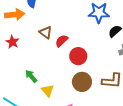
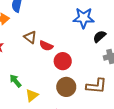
red semicircle: (62, 41) -> (46, 46), turned -112
yellow triangle: (48, 91) -> (32, 95), turned 32

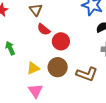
red semicircle: (46, 46) -> (44, 29), moved
yellow triangle: (32, 95) -> (33, 68), moved

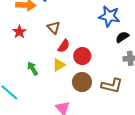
red semicircle: (44, 29) -> (64, 46), turned -88
yellow triangle: (33, 68) -> (59, 65), moved

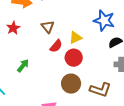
yellow triangle: (59, 65) -> (75, 38), moved
green arrow: (33, 69) -> (23, 66), turned 64

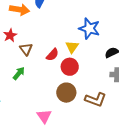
blue star: (104, 21) -> (89, 28), moved
brown triangle: (48, 27) -> (26, 49), moved
yellow triangle: (75, 38) -> (72, 47), turned -32

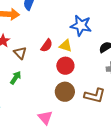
yellow triangle: (72, 47) -> (66, 46), turned -40
red semicircle: (52, 55) -> (47, 46), moved

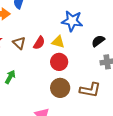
brown triangle: (20, 53) -> (19, 43), moved

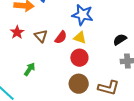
blue star: (72, 21) -> (82, 15), moved

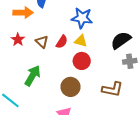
black semicircle: (120, 39) -> (121, 40), size x1.5
green arrow: (30, 69) -> (33, 76), size x1.5
brown circle: (79, 84) -> (71, 87), moved

